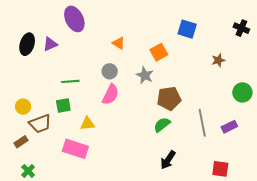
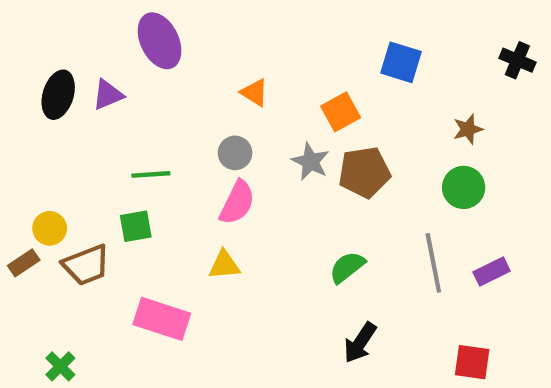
green circle: (242, 92) -> (464, 187), moved
brown pentagon: (169, 98) -> (364, 172), moved
yellow triangle: (87, 124) -> (224, 265), moved
brown rectangle: (21, 142) -> (24, 263), moved

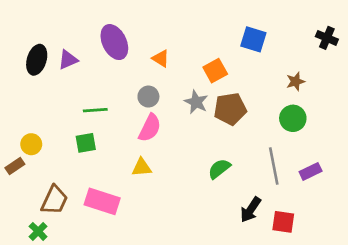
purple ellipse: (160, 41) -> (114, 42), moved
brown trapezoid: (86, 265) -> (54, 200), moved, turned -44
black arrow: (360, 343) -> (251, 210), moved
red square: (472, 362) -> (283, 222), moved

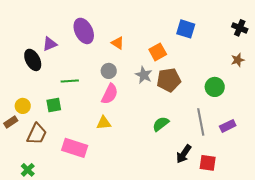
black ellipse: (37, 60) -> (33, 60), moved, turned -45
brown star: (296, 82) -> (238, 60), moved
green square: (86, 143) -> (54, 105), moved
brown trapezoid: (54, 200) -> (37, 134), moved

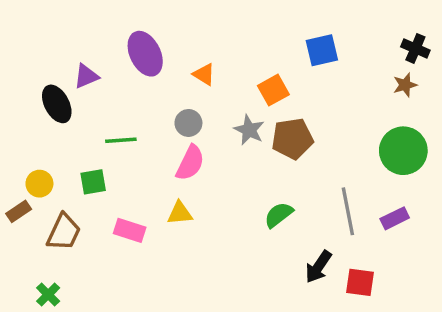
blue square: (186, 29) -> (322, 50), turned -30
brown star: (238, 60) -> (405, 85), moved
green circle: (215, 87) -> (403, 151), moved, size x1.4
pink rectangle: (75, 148) -> (130, 230), moved, size x0.7

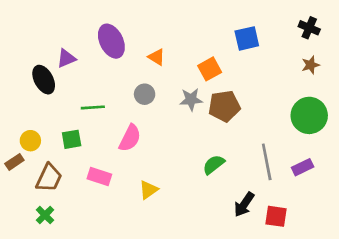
black cross: (415, 48) -> (309, 28), moved
gray star: (249, 130) -> (191, 100), turned -30
pink semicircle: (190, 163) -> (130, 138), moved
yellow triangle: (180, 213) -> (149, 190), moved, turned -30
green cross: (48, 295) -> (45, 215), moved

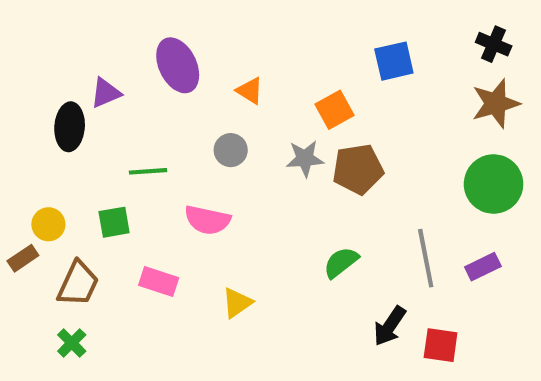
brown star: (311, 65) -> (496, 103), size x1.6
black ellipse: (44, 80) -> (70, 127), turned 32
pink semicircle: (130, 138) -> (207, 220), turned 76

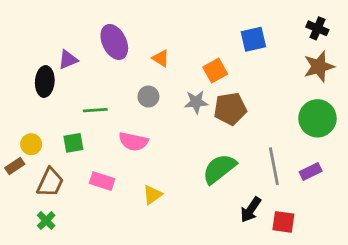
green semicircle: (341, 262) -> (219, 169), size x1.5

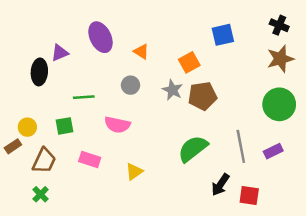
gray star: (196, 102) -> (172, 90), turned 30

